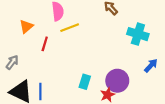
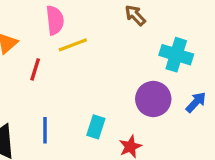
purple circle: (117, 81) -> (153, 99), moved
blue line: (40, 92) -> (45, 130), moved

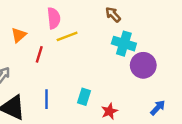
cyan cross: (176, 55) -> (124, 44), moved
purple circle: (153, 99) -> (143, 65), moved
blue arrow: (196, 102) -> (158, 108), moved

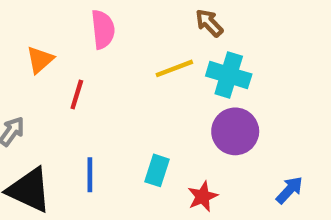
yellow line: (67, 36) -> (174, 68), moved
purple circle: (143, 65) -> (235, 131), moved

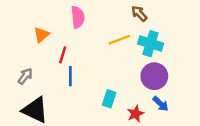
blue line: (90, 175) -> (70, 76), moved
blue arrow: (289, 190) -> (161, 104), moved, turned 90

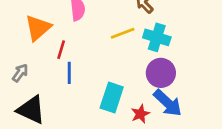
orange triangle: (41, 35) -> (38, 28), size x1.5
cyan rectangle: (109, 99) -> (112, 97), size x1.5
blue arrow: (161, 104) -> (168, 103), size x1.6

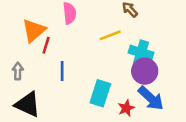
cyan cross: (157, 37) -> (141, 53), moved
red line: (61, 50) -> (46, 45), moved
gray arrow: (20, 73) -> (18, 71), turned -35

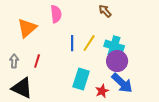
yellow line: (110, 35) -> (89, 43), moved, turned -36
red line: (46, 45) -> (37, 61), moved
blue line: (62, 71) -> (72, 43), moved

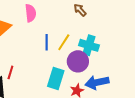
red line: (37, 61) -> (10, 72), moved
purple circle: (117, 61) -> (78, 61), moved
blue arrow: (122, 83) -> (97, 83), turned 125

